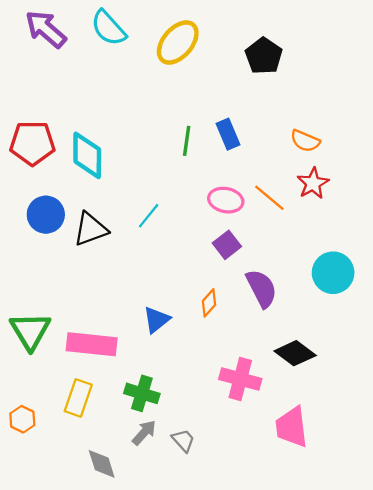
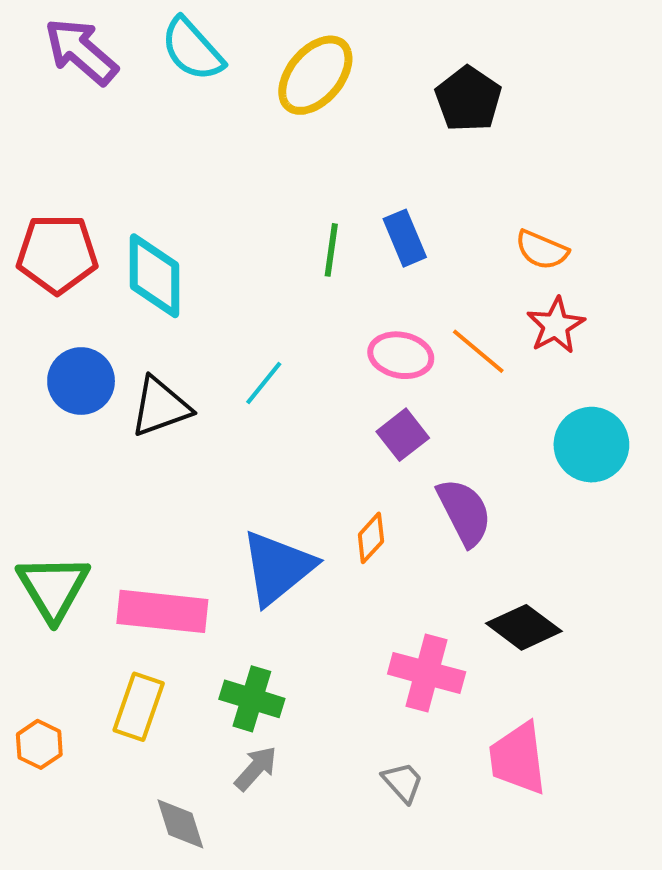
cyan circle: (333, 273) -> (591, 445), moved
blue triangle: (156, 320) -> (278, 568), size x1.6
gray trapezoid: (183, 440) -> (403, 782), moved

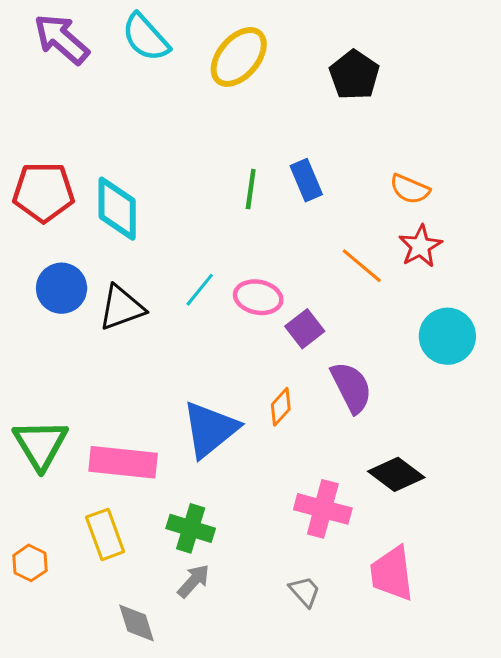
pink ellipse: (401, 355) -> (258, 297), moved
yellow rectangle: (139, 707) -> (105, 534), turned -39

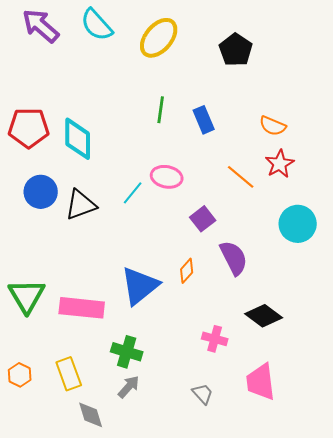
green line: (251, 189) -> (161, 110), moved
pink ellipse: (258, 297) -> (167, 177), moved
pink cross: (323, 509) -> (215, 339), size x0.7
yellow rectangle: (105, 534) -> (69, 374), moved

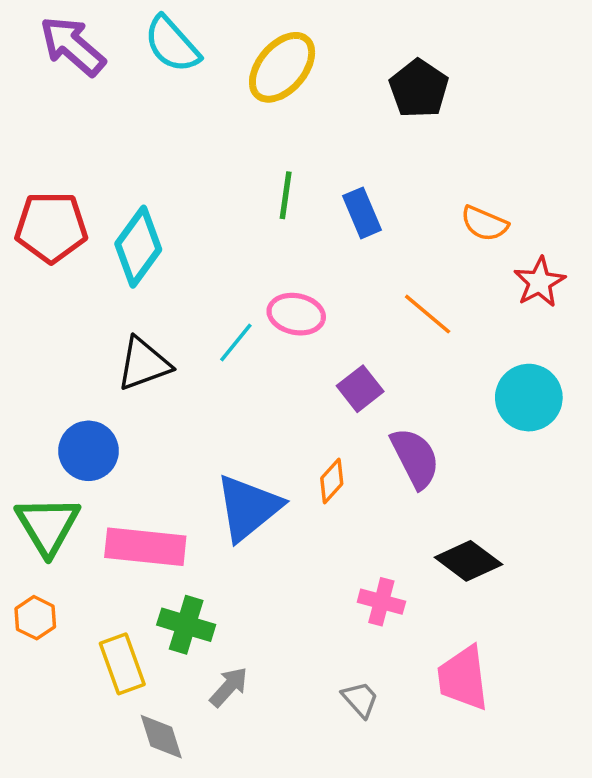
cyan diamond: (78, 139) -> (138, 247), turned 36
red star: (280, 164) -> (539, 282), moved
blue circle: (41, 192) -> (89, 451), moved
green cross: (127, 352) -> (186, 625), moved
orange hexagon: (20, 375) -> (35, 618), moved

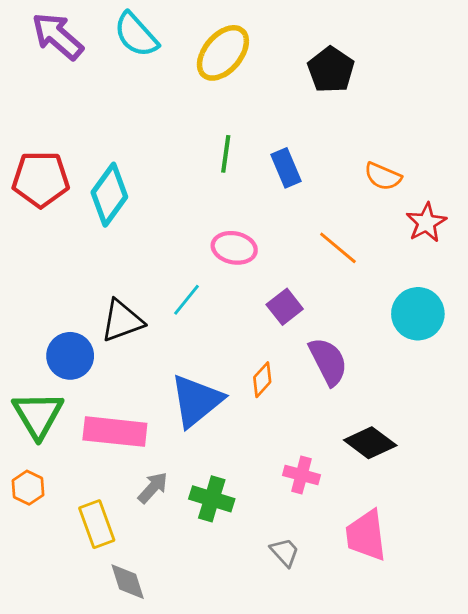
cyan line: (236, 343) -> (187, 300), moved
black triangle: (144, 364) -> (122, 321), moved
green cross: (186, 625) -> (212, 499), moved
gray arrow: (229, 687) -> (153, 488), moved

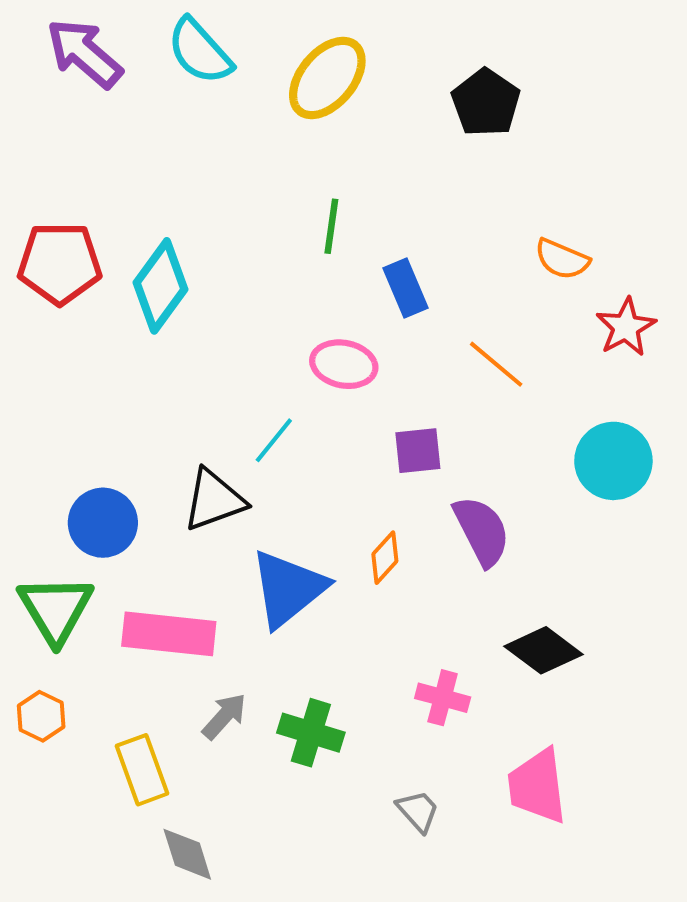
blue rectangle: (286, 168) -> (406, 288), moved
purple square: (285, 307) -> (418, 451), turned 32
black triangle: (122, 321) -> (214, 500), moved

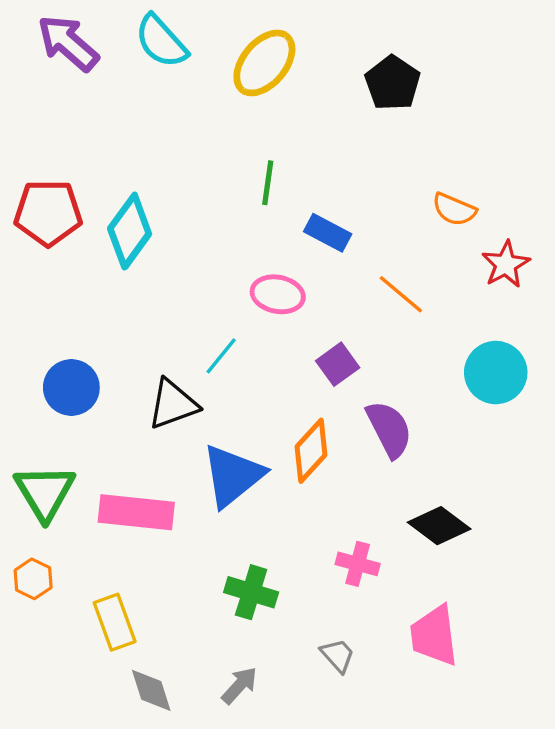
blue rectangle: (406, 288) -> (328, 233), turned -39
purple square: (418, 451) -> (338, 364), turned -30
blue circle: (103, 523) -> (71, 387), moved
orange diamond: (385, 558) -> (311, 451), size x1.5
gray arrow: (224, 716) -> (239, 685), moved

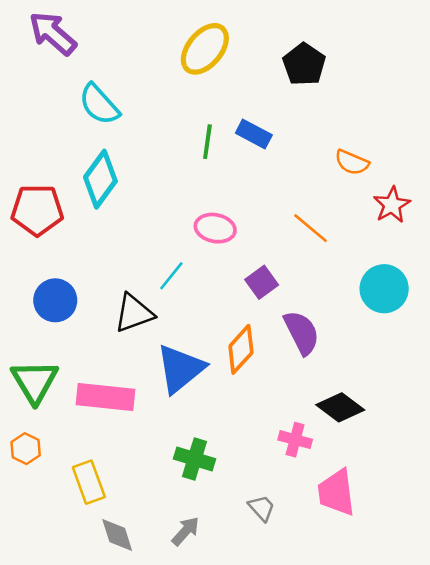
cyan semicircle: (161, 41) -> (99, 104), moved
red pentagon: (48, 213) -> (37, 210), moved
blue rectangle: (328, 233) -> (254, 134), moved
pink cross: (358, 564) -> (295, 440), moved

